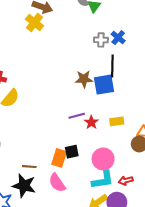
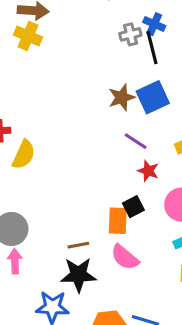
black line: (112, 66) -> (152, 48), moved
purple line: (77, 116) -> (136, 141), moved, turned 63
red star: (91, 122) -> (148, 171), moved

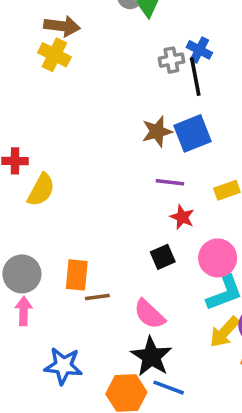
purple line: (136, 141) -> (170, 182), turned -30
orange rectangle: (118, 221) -> (77, 275), moved
black star: (78, 275) -> (151, 357), moved, turned 30

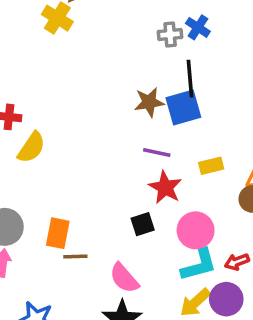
black line: (195, 77) -> (190, 79), moved
red star: (182, 217) -> (165, 187), size x1.4

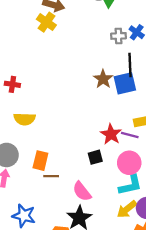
brown star: (149, 102) -> (103, 79), turned -30
yellow semicircle: (31, 147) -> (25, 119), moved, turned 55
purple line: (157, 153) -> (130, 135), moved

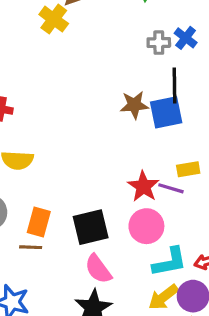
brown star: (103, 79) -> (134, 105), turned 30
black square: (95, 157) -> (91, 227), moved, size x1.6
pink circle: (129, 163) -> (146, 226), moved
brown line: (51, 176) -> (31, 247), moved

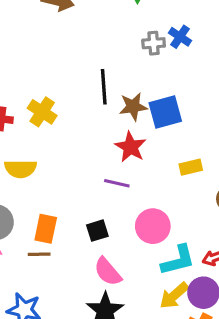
yellow cross: (54, 19) -> (42, 112), moved
black line: (174, 86) -> (104, 87), moved
red star: (143, 186) -> (131, 147), moved
purple line: (171, 188) -> (117, 183), moved
black square: (91, 227) -> (97, 231), size x0.6

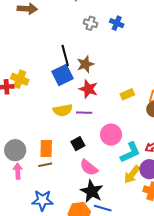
blue cross: (180, 37) -> (117, 23), moved
gray cross: (154, 43) -> (90, 23), turned 32
yellow cross: (42, 112) -> (20, 79), moved
blue square: (165, 112) -> (63, 75), moved
yellow semicircle: (21, 169) -> (63, 110), moved

